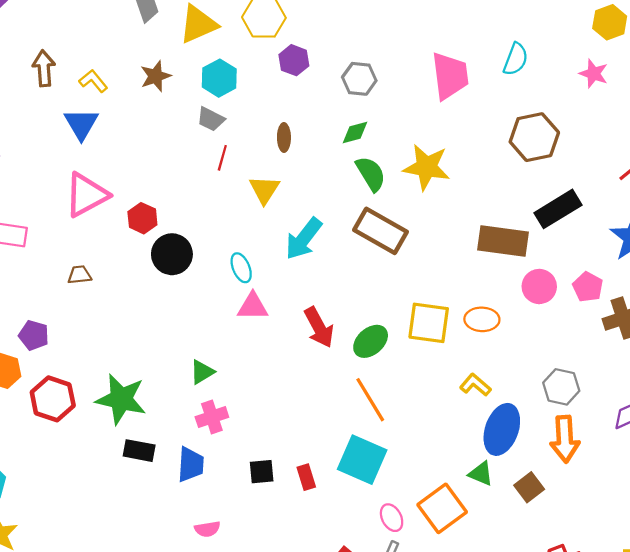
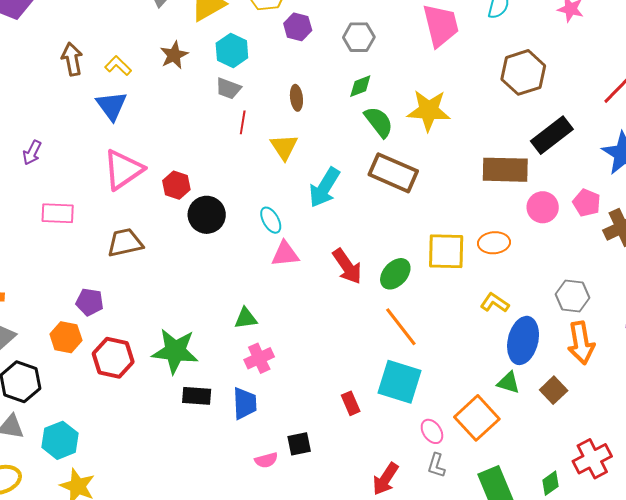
brown trapezoid: (79, 275) -> (125, 243), size x1.6
green triangle: (202, 372) -> (246, 318), turned 30
black square: (262, 472) -> (299, 444), moved

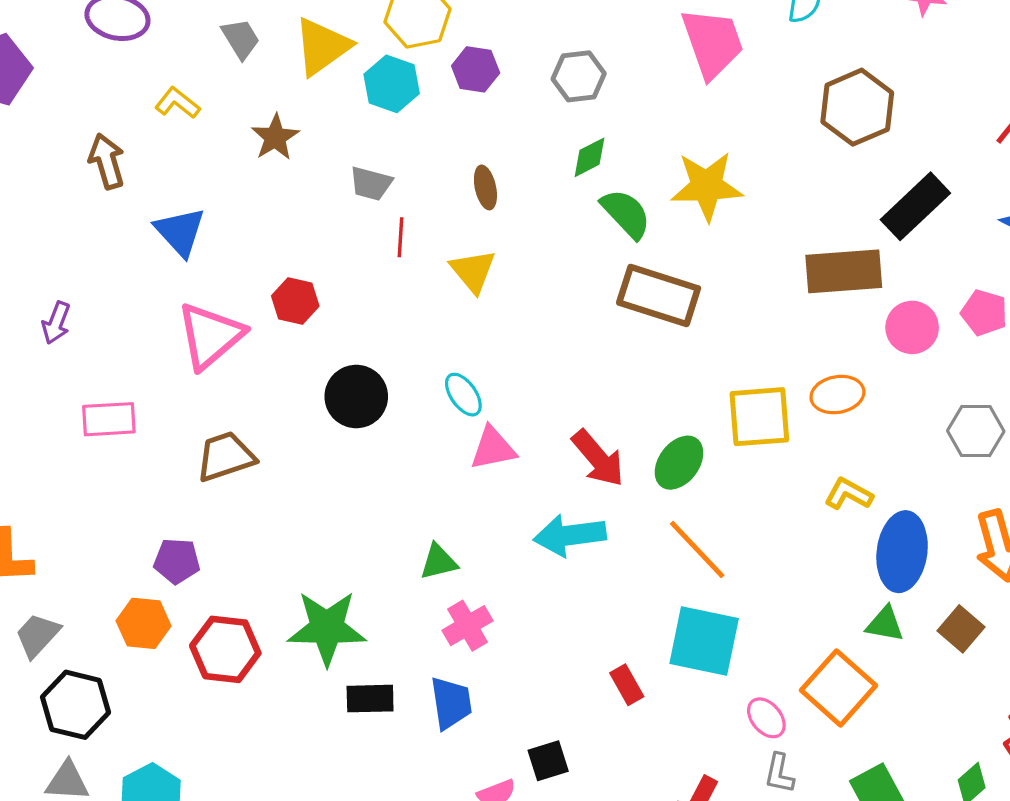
cyan hexagon: (232, 50) -> (392, 84), moved
yellow L-shape: (118, 66) -> (177, 103), moved
red hexagon: (176, 185) -> (295, 301), moved
cyan arrow: (324, 188) -> (570, 535), moved, turned 57
gray hexagon: (573, 296) -> (976, 431), moved

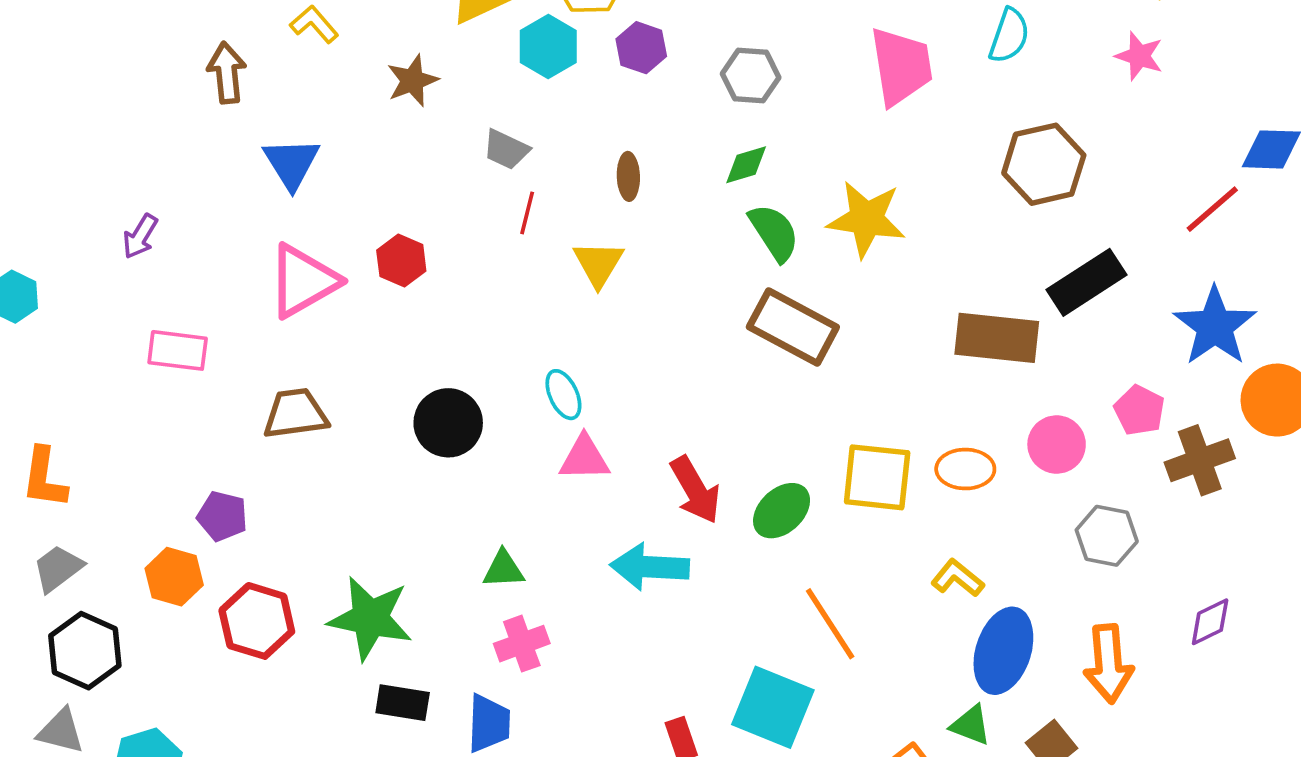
pink circle: (912, 327) -> (1057, 445), moved
black circle: (356, 397) -> (448, 423), moved
orange line: (697, 549) -> (830, 624), moved

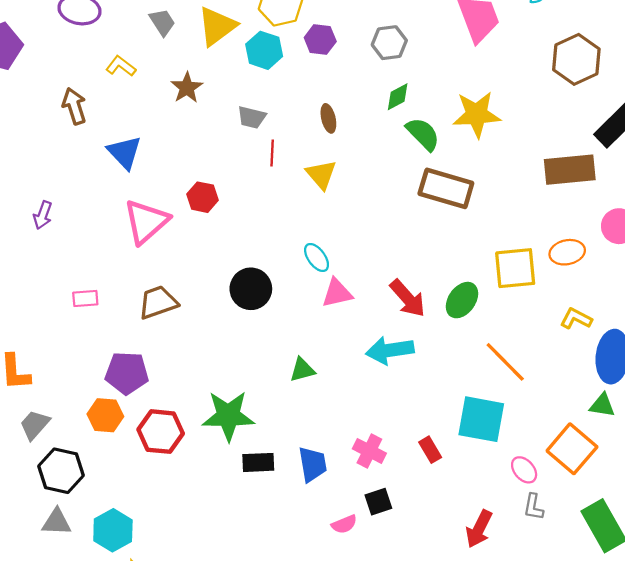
pink rectangle: (178, 350) -> (85, 298), moved, size x0.7
purple pentagon: (222, 516) -> (127, 373), size x1.4
pink cross: (522, 644) -> (369, 451), moved, turned -32

